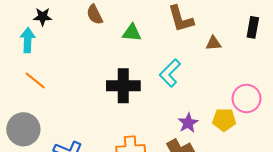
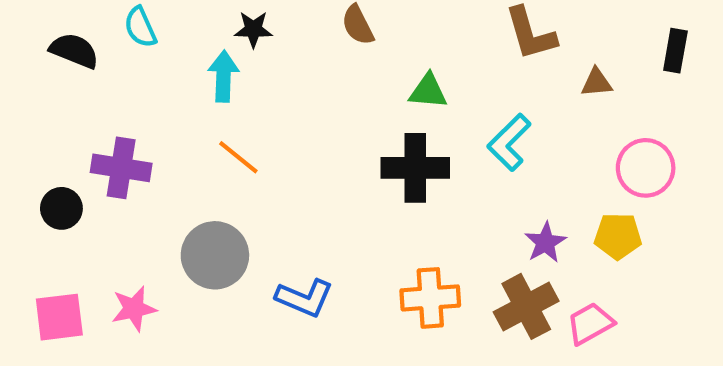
green triangle: (132, 33) -> (428, 91), moved
pink circle: (246, 98) -> (646, 168), moved

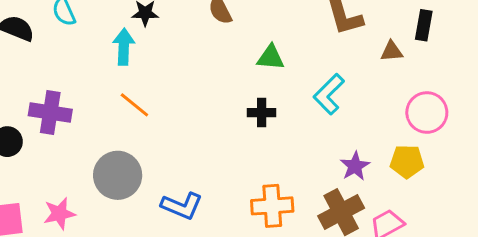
black rectangle: (675, 51) -> (424, 25), moved
black cross: (415, 168) -> (262, 113), size x0.6

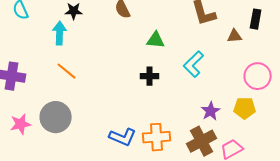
blue L-shape: (182, 206) -> (123, 137), moved
pink star: (59, 214) -> (21, 124), moved

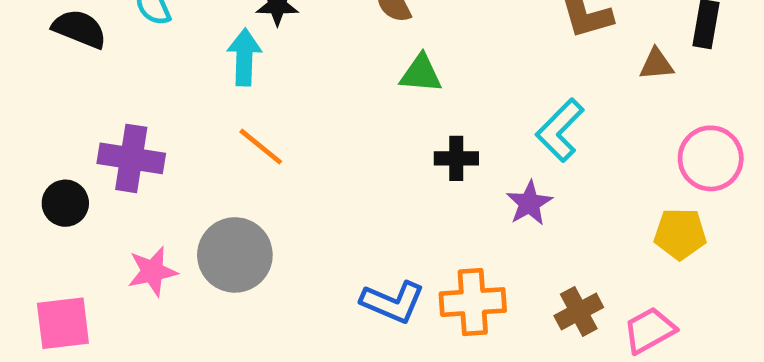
green triangle: (156, 40) -> (421, 74), moved
purple star: (211, 111) -> (529, 203), moved
brown cross: (202, 141) -> (579, 311), size x0.7

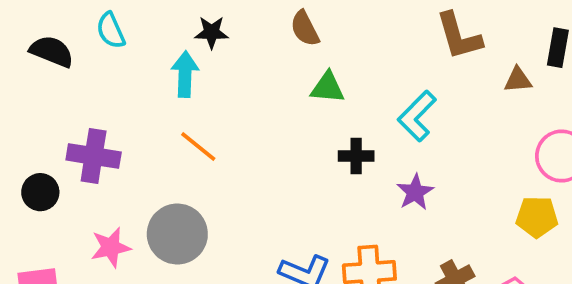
cyan L-shape: (560, 130) -> (417, 116), moved

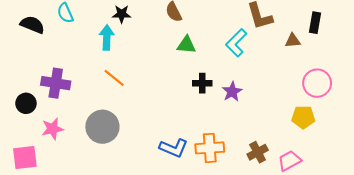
cyan L-shape: (417, 116) -> (236, 43), moved
purple star: (415, 192) -> (232, 92), moved
pink star: (111, 247) -> (53, 129), moved

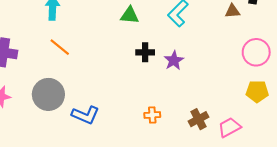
yellow pentagon: (303, 117) -> (257, 91), moved
blue L-shape: (174, 148) -> (85, 115), moved
orange cross: (210, 148) -> (152, 115), size x0.6

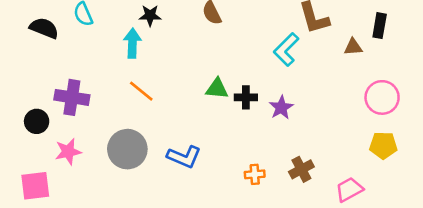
green triangle: (130, 15) -> (217, 89), moved
blue L-shape: (85, 115) -> (184, 157), moved
brown cross: (199, 119) -> (301, 169), moved

